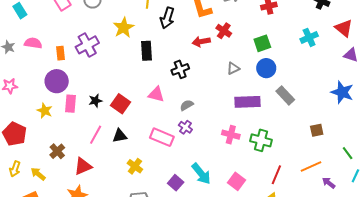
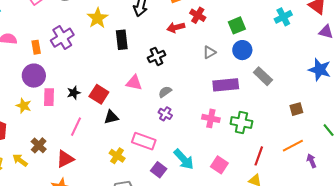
black triangle: (120, 136) -> (111, 117), moved
pink rectangle: (162, 137) -> (144, 141), moved
yellow arrow: (38, 174) -> (20, 160), moved
purple arrow: (329, 183) -> (311, 161), turned 32

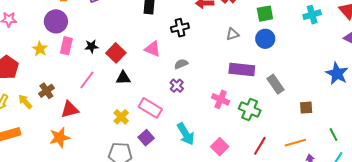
gray rectangle: (263, 76) -> (275, 84), moved
purple square: (159, 170) -> (146, 138), moved

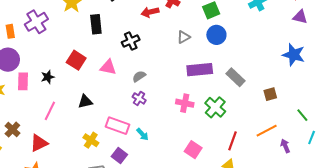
red square: (116, 53) -> (76, 60), moved
green cross: (250, 110) -> (215, 107), turned 30
cyan arrow: (186, 134) -> (142, 134), moved, size x0.6

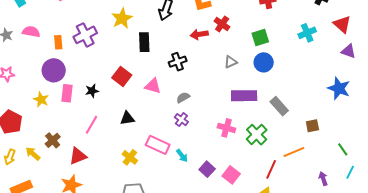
orange line: (267, 131) -> (294, 152), moved
purple square: (119, 156) -> (207, 169), moved

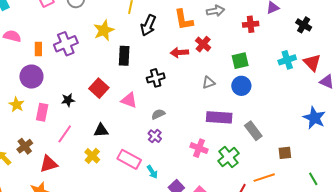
red triangle: (342, 24) -> (312, 63), moved
pink rectangle: (67, 93) -> (42, 112), moved
yellow cross: (130, 157) -> (92, 156), moved

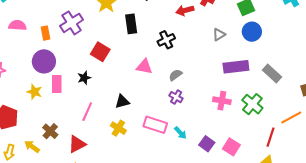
red square: (99, 88) -> (100, 52), moved
pink rectangle: (42, 112) -> (57, 84), moved

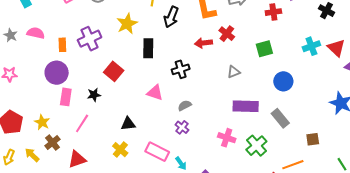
blue circle: (252, 32) -> (283, 81), moved
yellow star: (34, 92) -> (42, 122), moved
pink line: (87, 112) -> (82, 123), moved

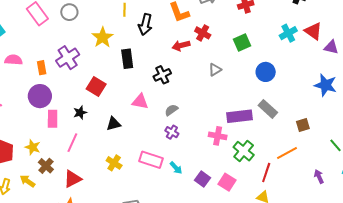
purple rectangle: (246, 106) -> (240, 116), moved
black triangle: (128, 124) -> (114, 124), moved
green cross: (256, 146) -> (244, 151), moved

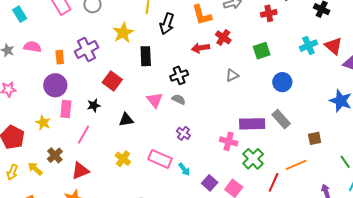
pink triangle: (140, 102) -> (155, 100), turned 36
gray semicircle: (171, 110) -> (179, 99), moved, turned 56
yellow star: (33, 147) -> (43, 123), moved

